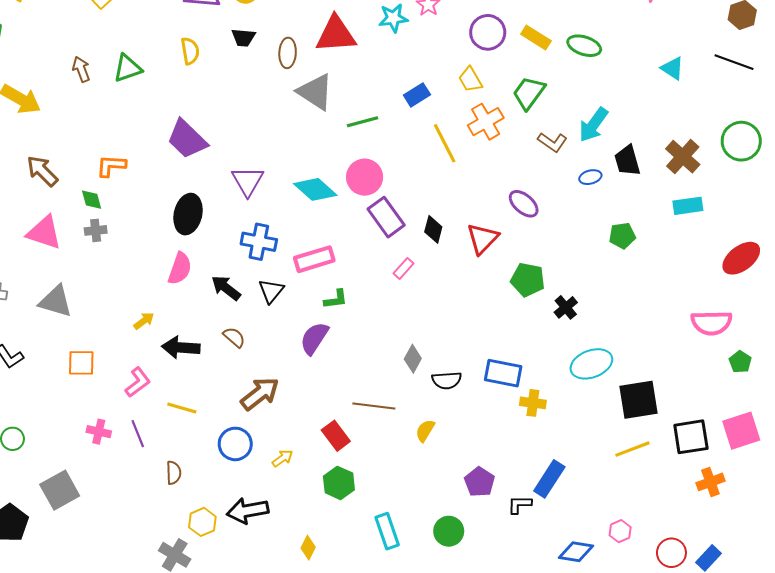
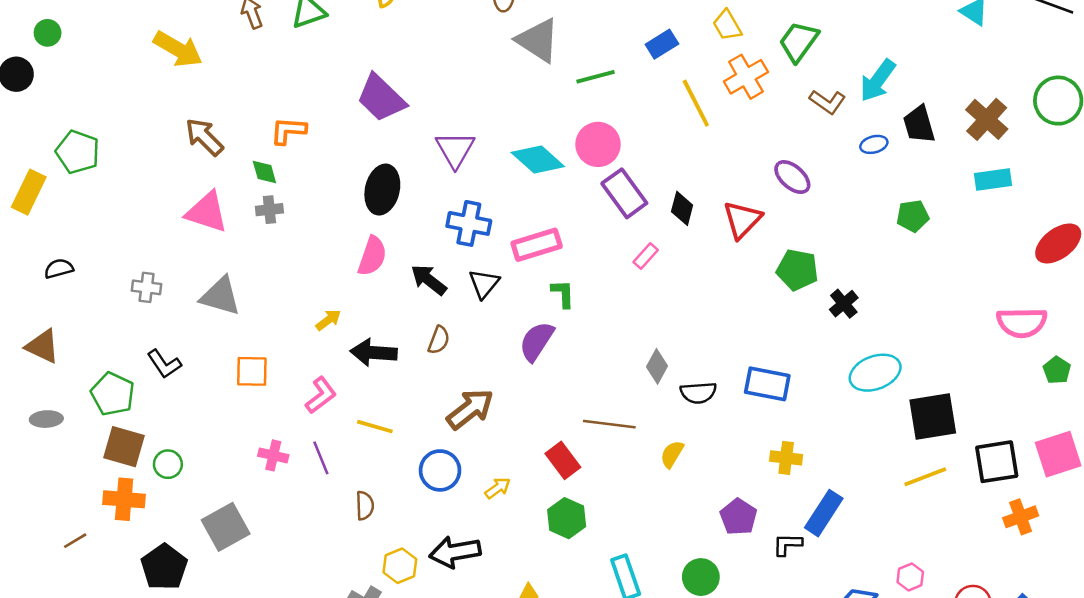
green L-shape: (336, 299) -> (563, 294), turned -85
brown semicircle: (234, 337) -> (439, 340), turned 70
yellow cross: (533, 403) -> (786, 458), moved

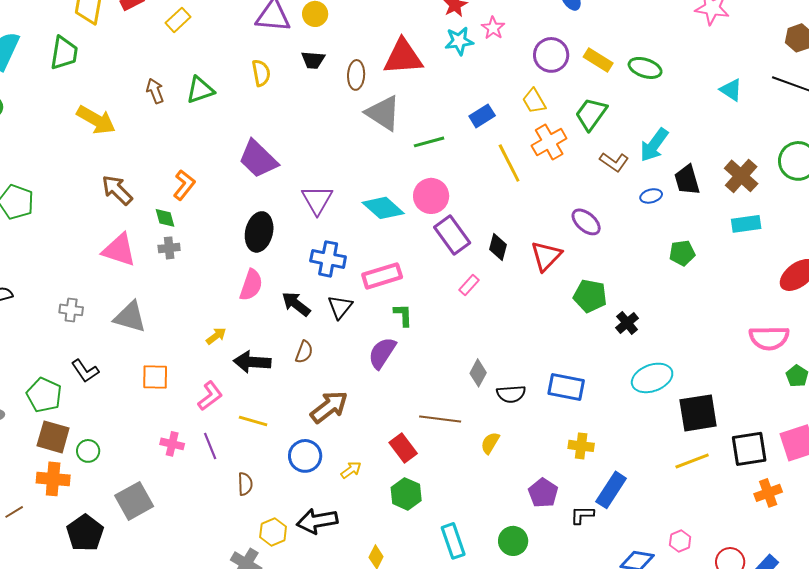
orange L-shape: (288, 131) -> (184, 185), turned 124

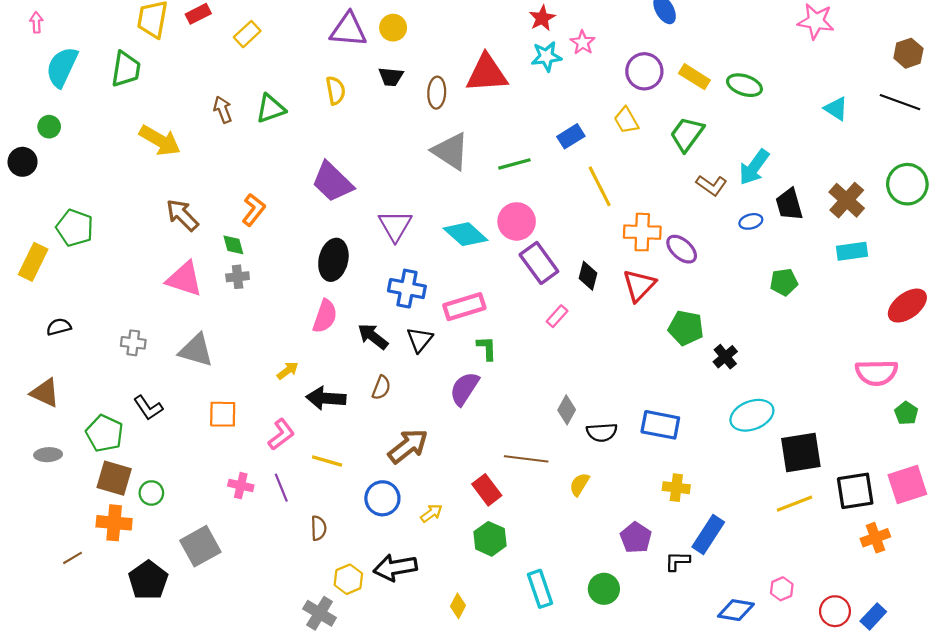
gray triangle: (383, 113) -> (451, 151), moved
orange cross: (549, 142) -> (642, 232), moved, turned 32

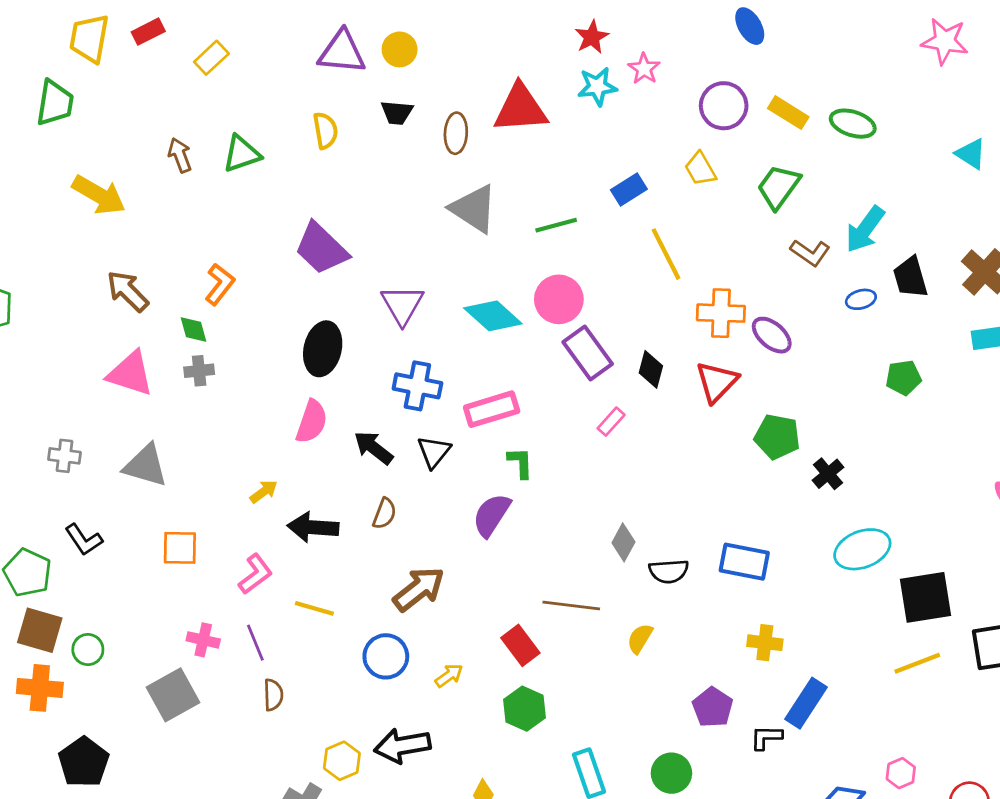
brown semicircle: (319, 528) -> (273, 695), moved
gray square: (200, 546) -> (173, 695), moved

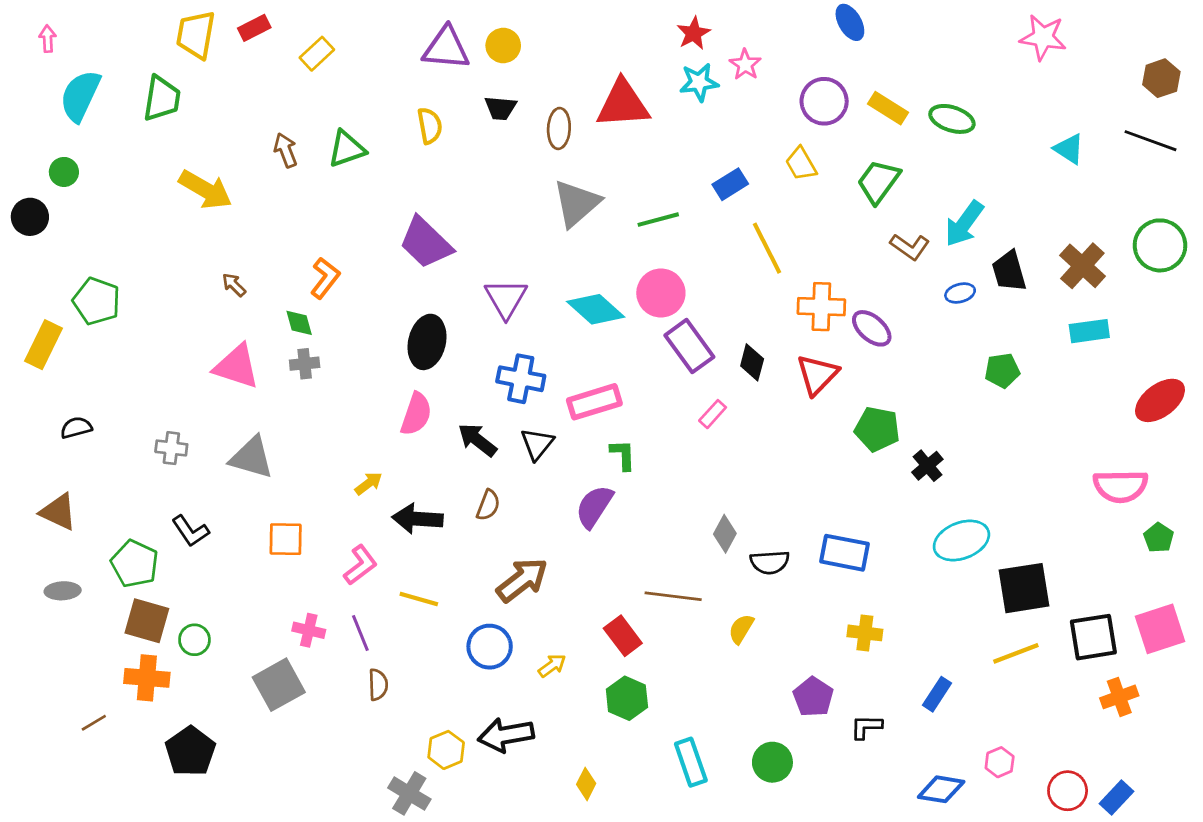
gray triangle: (474, 209) -> (577, 203), turned 46
brown arrow: (128, 291) -> (234, 285), size x0.6
blue rectangle: (806, 703) -> (937, 694), moved, size x0.7

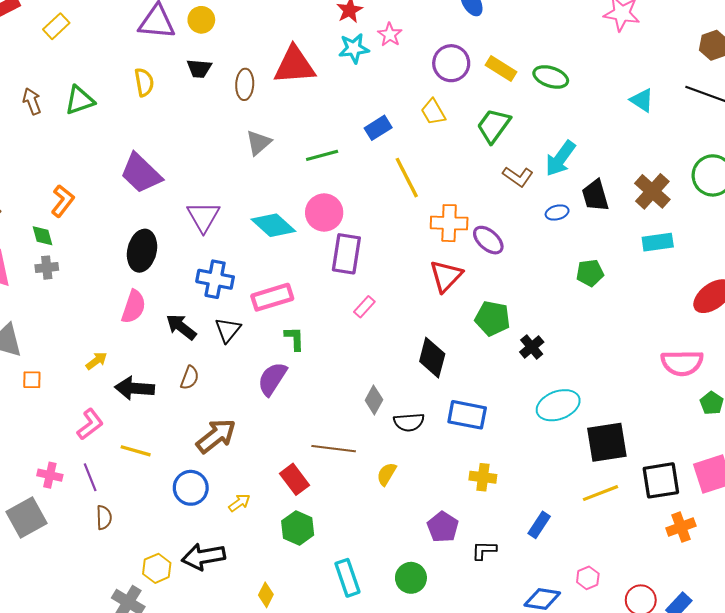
gray triangle: (577, 203) -> (258, 143), size x0.7
purple rectangle: (689, 346) -> (346, 254), turned 45
black diamond: (752, 362) -> (432, 358), moved, size x1.4
orange square: (286, 539) -> (32, 380), moved, size x0.7

